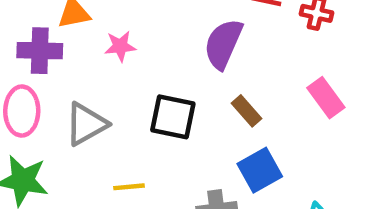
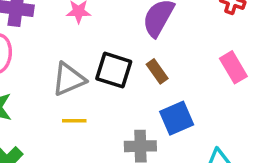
brown rectangle: (246, 111) -> (157, 71), moved
gray triangle: (86, 124) -> (69, 79), moved

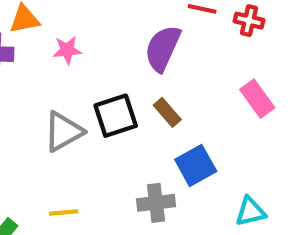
black square: (114, 70) -> (116, 116), turned -30
yellow line: (74, 121) -> (64, 213), moved

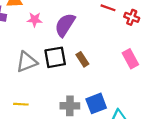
purple semicircle: (163, 48) -> (65, 25), moved
blue square: (196, 165) -> (96, 103), moved

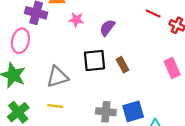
purple semicircle: (65, 25) -> (107, 28), size x0.7
gray triangle: (27, 62) -> (57, 77), moved

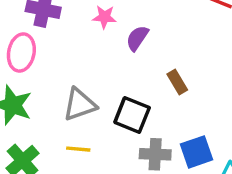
purple semicircle: (107, 28) -> (137, 38), moved
black square: (94, 60) -> (132, 115), moved, turned 30

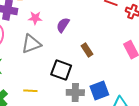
pink star: (104, 17) -> (35, 18), moved
gray triangle: (80, 105) -> (31, 44), moved

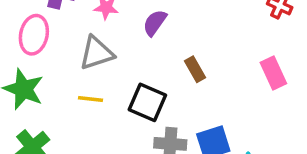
yellow line: (30, 91) -> (90, 99), moved

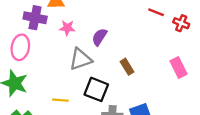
gray triangle: (97, 53) -> (81, 59), moved
yellow line: (90, 99) -> (60, 100), moved

